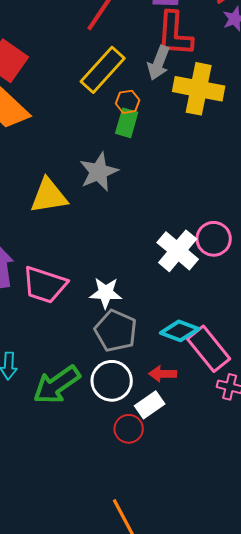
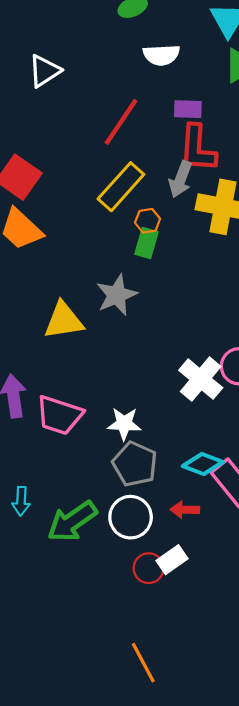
white rectangle: (150, 405) -> (172, 560), moved

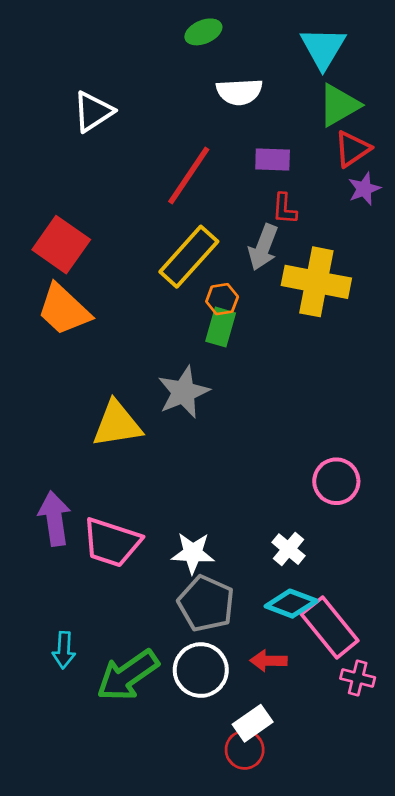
red L-shape: (197, 148) -> (284, 209), size x0.5
white cross: (201, 379) -> (288, 549), moved, size x0.6
red circle: (149, 568) -> (245, 750), moved

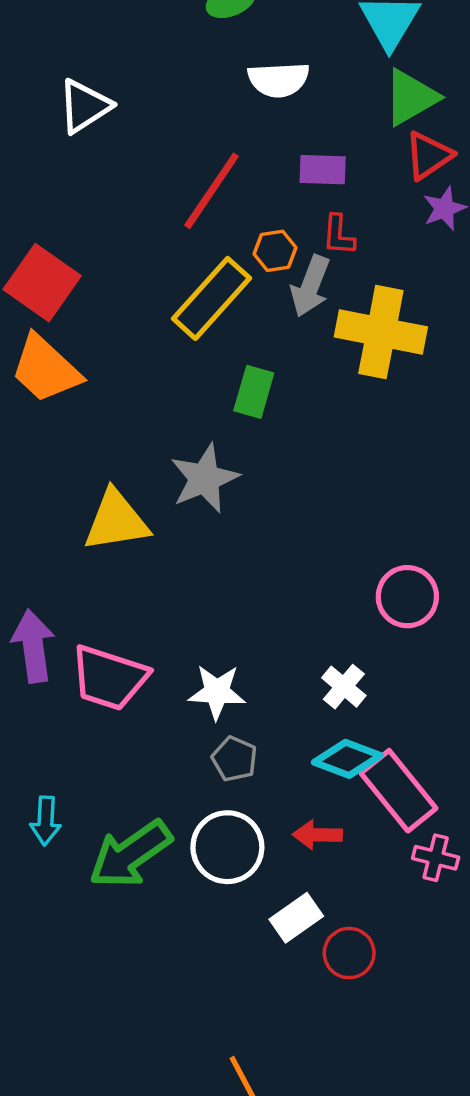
orange hexagon: (222, 299) -> (275, 251), moved
gray pentagon: (206, 604) -> (234, 759), size x0.6
red circle: (245, 750) -> (349, 953), moved

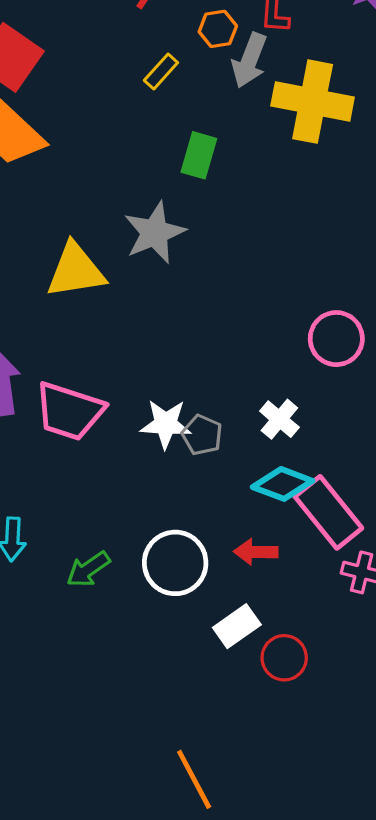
yellow rectangle: (212, 298) -> (161, 72), size x0.5
gray pentagon: (234, 759) -> (202, 435), moved
green arrow: (130, 854) -> (88, 569), size x0.6

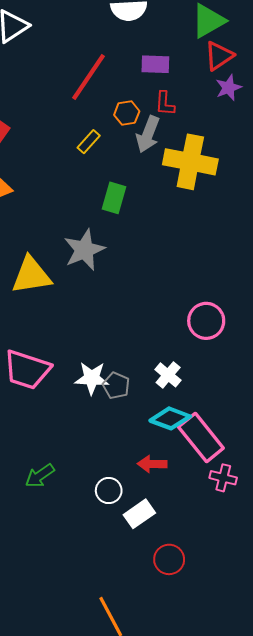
white circle: (175, 563) -> (109, 491), moved, size x0.6
red circle: (284, 658) -> (169, 559), moved

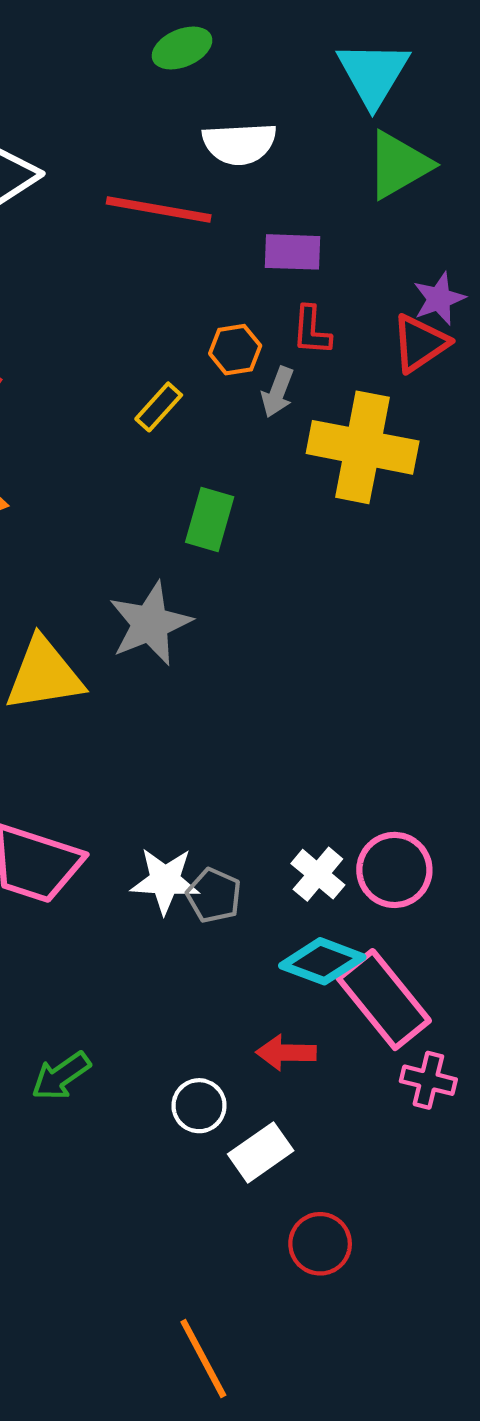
red triangle: (219, 56) -> (420, 343), moved
red line: (89, 77) -> (159, 209), moved, turned 66
gray arrow: (148, 134) -> (278, 392), size x0.7
pink circle: (206, 321) -> (394, 870), moved

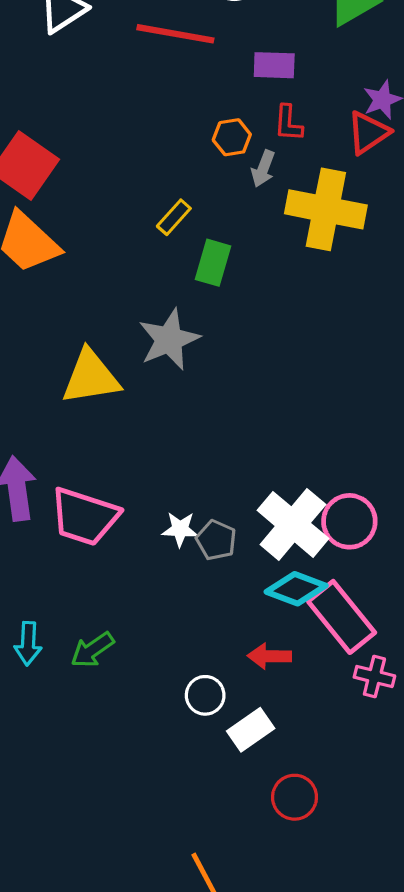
yellow rectangle: (159, 407) -> (174, 217), moved
white cross: (318, 874) -> (293, 524), size x1.8
white star: (165, 881) -> (180, 529), size x0.7
green arrow: (61, 1076) -> (92, 650), moved

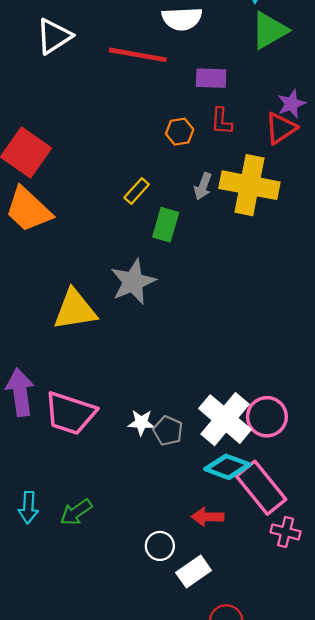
gray arrow: (263, 169) -> (203, 186), moved

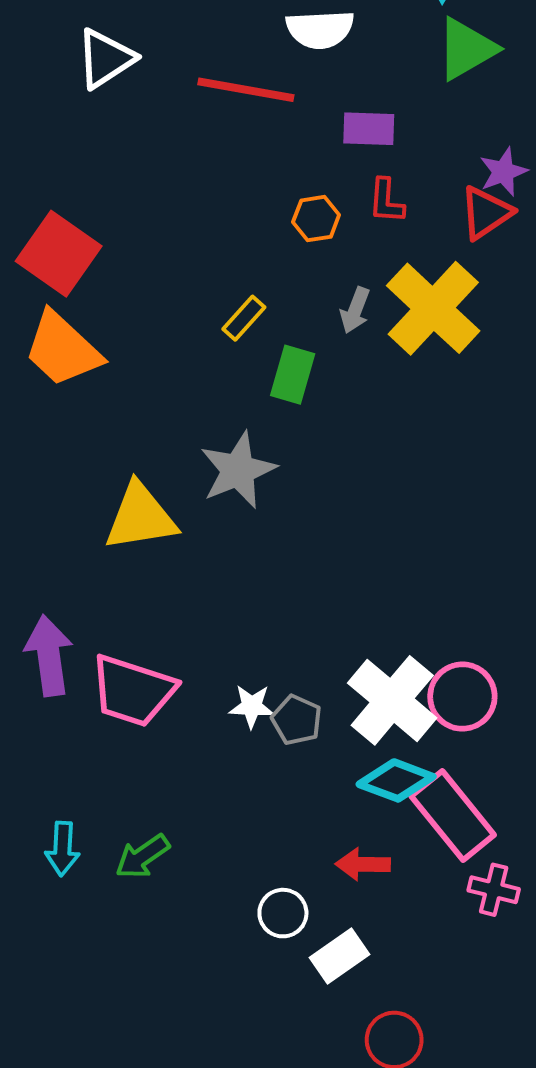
yellow cross: (249, 185) -> (433, 308), turned 32

